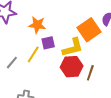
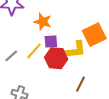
red hexagon: (72, 67) -> (56, 58), moved
brown line: (90, 73) -> (80, 84), moved

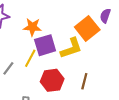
purple square: (51, 42) -> (45, 45), size x1.5
red hexagon: (56, 58) -> (52, 80), moved

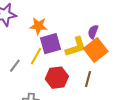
purple semicircle: (105, 16) -> (93, 32), moved
orange square: (87, 28) -> (96, 50), moved

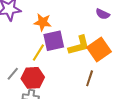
purple semicircle: (93, 32) -> (103, 14), moved, turned -88
gray line: (15, 66) -> (13, 74), moved
red hexagon: (57, 78) -> (33, 78), moved

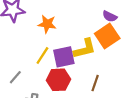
purple square: (54, 41) -> (64, 57), moved
orange square: (99, 50) -> (107, 36), moved
red hexagon: (33, 78) -> (58, 80), moved

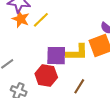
orange star: (47, 24) -> (21, 19), moved
yellow line: (42, 56) -> (41, 20), moved

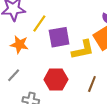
orange star: (21, 19) -> (19, 44), moved
purple square: (56, 56) -> (59, 37), moved

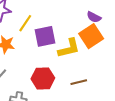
brown line: (92, 84) -> (79, 82), turned 56

